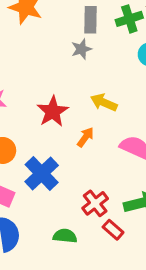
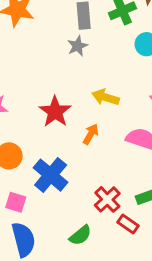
green semicircle: (65, 236) -> (80, 235), turned 140

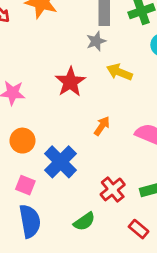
yellow arrow: (105, 97) -> (119, 72), moved
red star: (55, 112) -> (70, 82), moved
red rectangle: (128, 224) -> (139, 229), moved

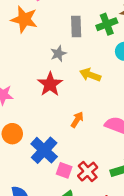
gray star: (96, 41) -> (58, 54), moved
pink square: (25, 185) -> (64, 170), moved

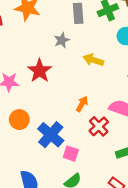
red star: (50, 84) -> (40, 71), moved
red cross: (88, 172) -> (99, 126), moved

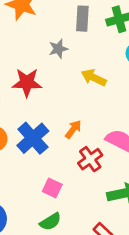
red star: (40, 71) -> (27, 83), turned 30
blue cross: (51, 135) -> (33, 138), moved

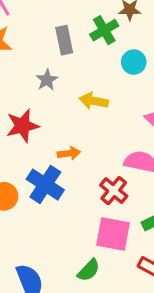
orange arrow: (73, 129) -> (69, 153), moved, turned 60
pink square: (52, 188) -> (113, 234), moved, size x1.6

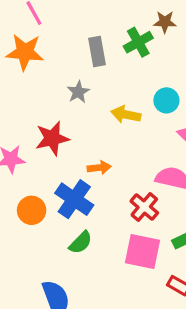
cyan circle: (134, 62) -> (166, 100), moved
green semicircle: (89, 270) -> (81, 243), moved

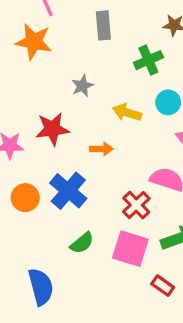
green cross: (138, 42) -> (148, 60), moved
gray rectangle: (97, 51) -> (103, 25), moved
orange arrow: (99, 168) -> (101, 149), moved
green semicircle: (81, 243) -> (82, 243), moved

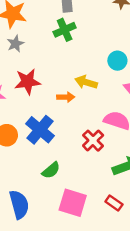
green cross: (148, 60) -> (65, 30), moved
gray star: (82, 86) -> (15, 44), moved
yellow arrow: (127, 112) -> (86, 82), moved
pink square: (130, 249) -> (73, 203), moved

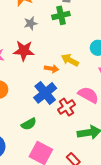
gray star: (15, 44) -> (31, 23), moved
blue cross: (40, 130) -> (45, 93), moved

